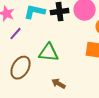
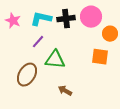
purple line: (16, 34) -> (38, 42), moved

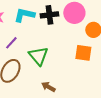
purple line: (38, 42) -> (11, 43), moved
green triangle: (55, 60) -> (38, 56), turned 45

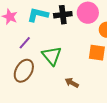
brown arrow: (48, 87) -> (72, 83), moved

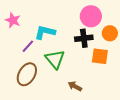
cyan L-shape: (38, 15) -> (45, 32), moved
black cross: (63, 15) -> (84, 38), moved

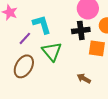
cyan L-shape: (45, 32) -> (42, 24), turned 60
brown arrow: (75, 86) -> (84, 78), moved

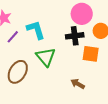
purple line: (25, 38) -> (13, 37), moved

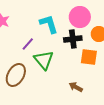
cyan L-shape: (36, 30) -> (49, 24), moved
purple line: (13, 37) -> (28, 44), moved

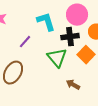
orange square: (89, 57) -> (86, 55), turned 36
green triangle: (44, 60) -> (57, 58), moved

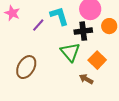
purple line: (25, 42) -> (38, 25), moved
orange square: (86, 55) -> (97, 60), moved

